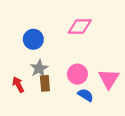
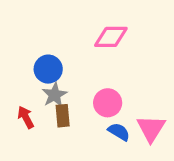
blue circle: (33, 39) -> (48, 69), moved
pink triangle: (109, 79) -> (151, 129), moved

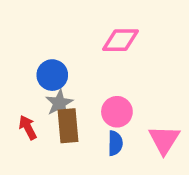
brown rectangle: (63, 116) -> (68, 126), size x1.4
blue semicircle: (119, 132) -> (115, 143), moved, turned 60

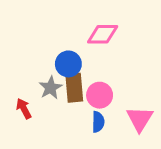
blue circle: (52, 75) -> (68, 64), moved
brown rectangle: (68, 126) -> (74, 88), moved

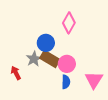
pink diamond: (103, 34) -> (69, 23), turned -60
brown rectangle: (74, 88) -> (50, 59), turned -54

